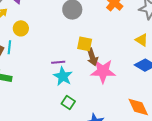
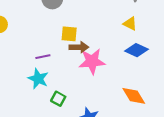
brown arrow: (92, 57) -> (79, 47), turned -66
cyan star: (63, 76) -> (38, 79), moved

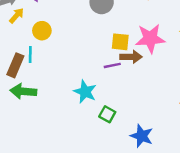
purple line: (43, 57) -> (112, 65), moved
pink star: (92, 61) -> (150, 38), moved

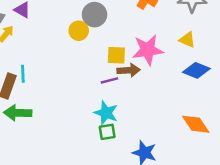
yellow circle: (42, 31) -> (79, 31), moved
cyan star: (85, 92) -> (106, 113), moved
green square: (107, 114) -> (107, 132), turned -35

